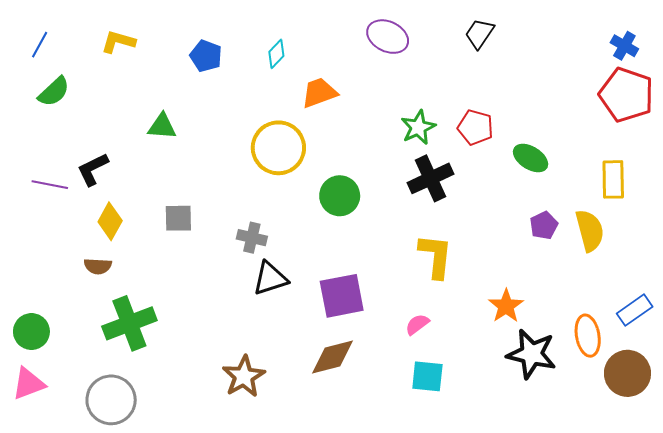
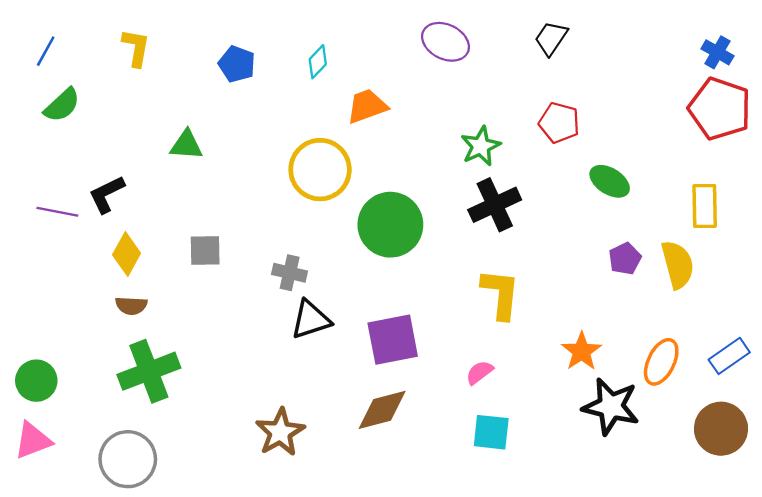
yellow L-shape: (118, 42) -> (136, 48), turned 84
red pentagon: (475, 127) -> (559, 123), moved
green circle: (340, 196) -> (390, 225), size x1.4
brown semicircle: (98, 266) -> (131, 306), moved
orange ellipse: (588, 336) -> (661, 362), moved, turned 36

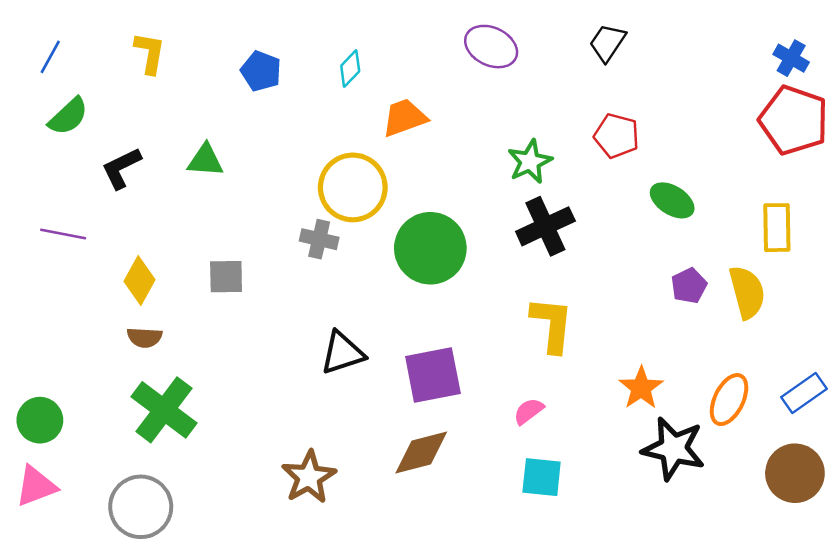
black L-shape: (107, 194) -> (121, 168), moved
gray cross: (290, 273) -> (319, 239), moved
green cross: (149, 371) -> (164, 410), turned -32

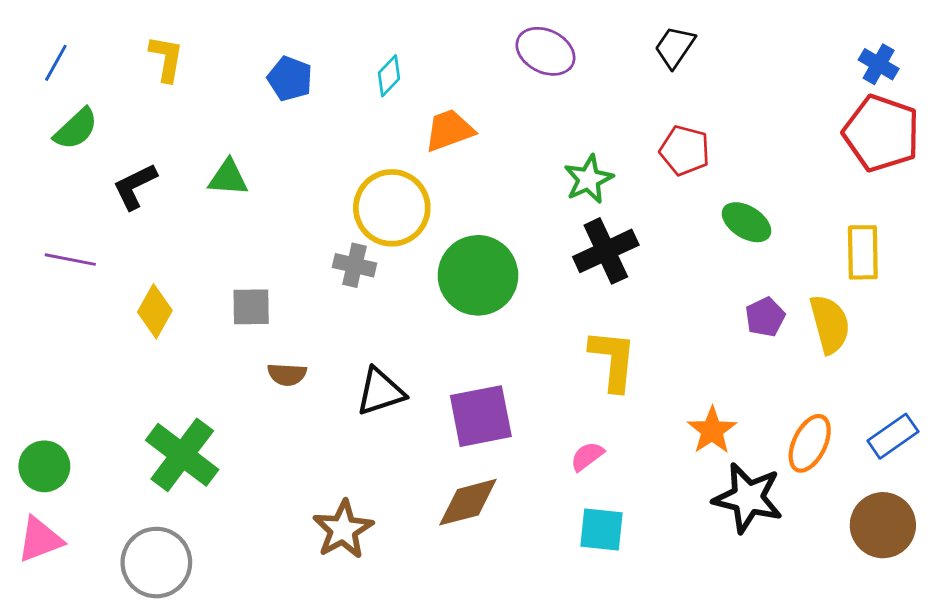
brown semicircle: (145, 337) -> (287, 374), moved

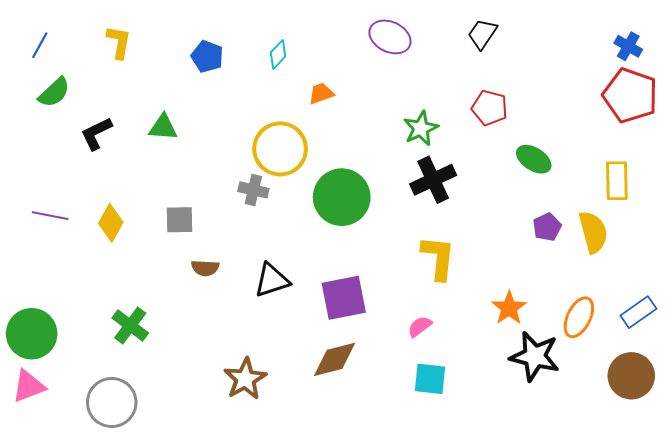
orange trapezoid: (449, 130) -> (321, 93), size x0.7
purple line: (70, 260) -> (50, 216), moved
green cross: (182, 455) -> (130, 325), size x0.7
green circle: (44, 466) -> (32, 334), size x1.4

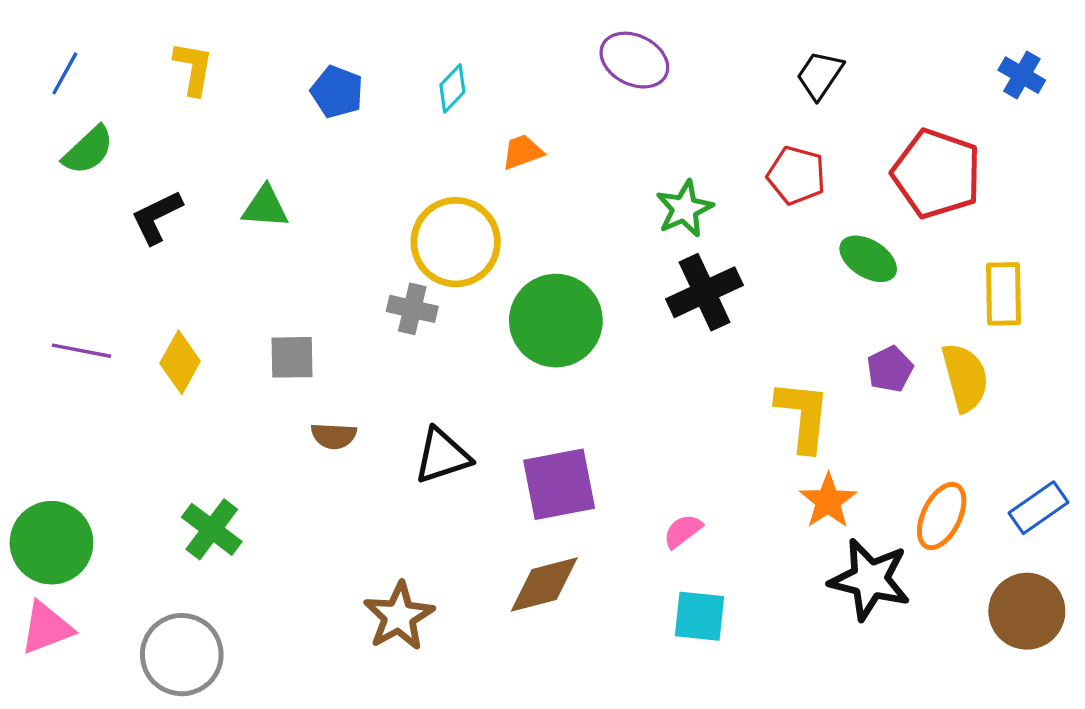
black trapezoid: (482, 34) -> (820, 75), moved
red pentagon: (630, 95) -> (937, 174), moved
yellow L-shape: (438, 258) -> (803, 416), moved

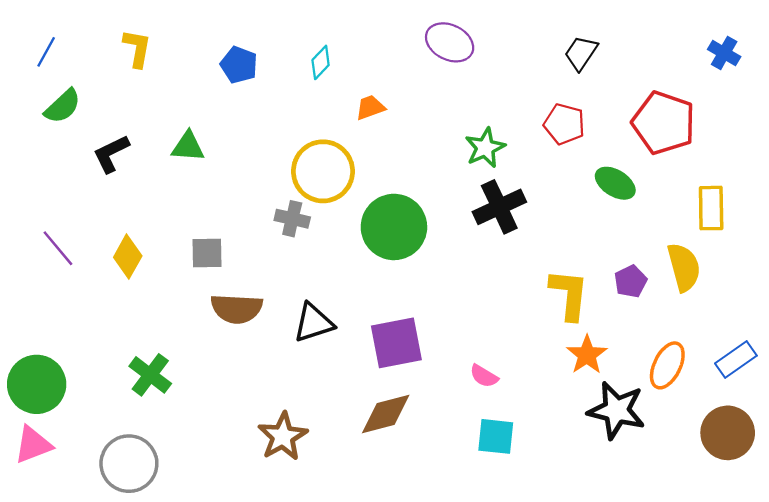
purple line: (82, 351) -> (58, 248), turned 39
purple pentagon: (890, 369) -> (631, 281), moved
brown semicircle: (334, 436) -> (237, 309), size x1.6
pink semicircle: (683, 531) -> (484, 376), turned -112

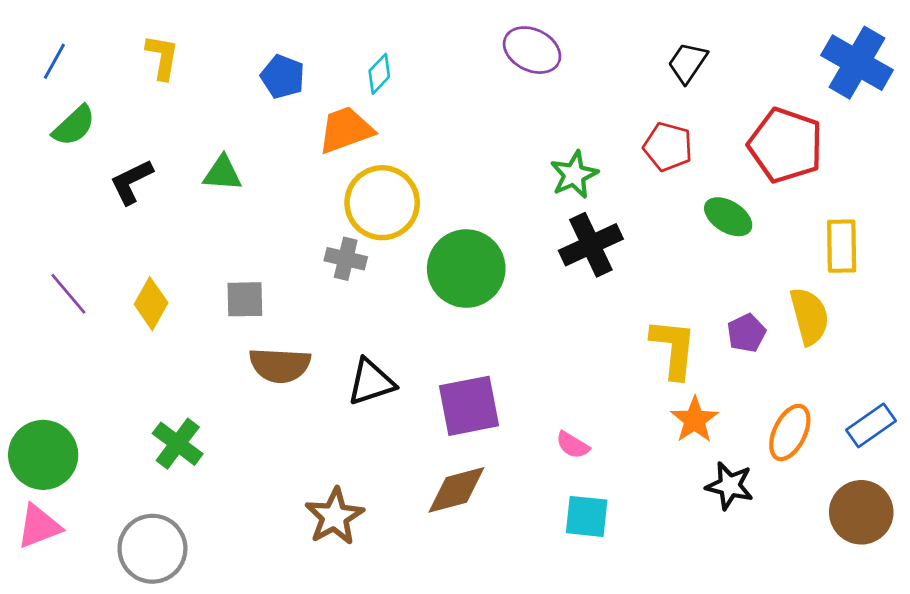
blue cross: (724, 53) -> (857, 63), size x1.8
orange trapezoid: (370, 107) -> (346, 130), moved, size x1.6
black star: (616, 410) -> (730, 486), size x0.7

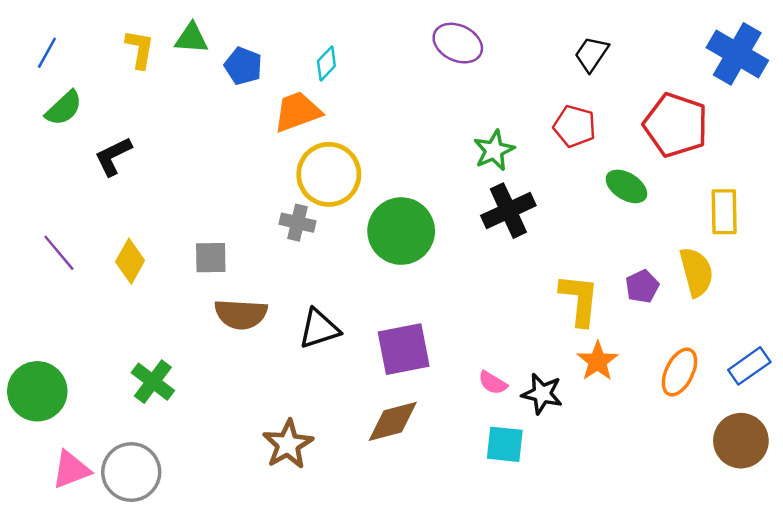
green triangle: (222, 173) -> (191, 38), moved
black star: (730, 486) -> (542, 394), moved
pink triangle: (39, 526) -> (71, 470), moved

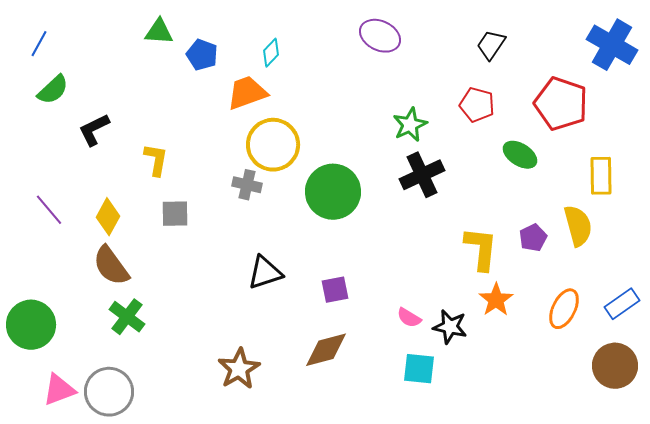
yellow L-shape: (140, 49) -> (156, 160), moved
brown semicircle: (241, 314) -> (111, 266), moved, turned 51
purple square: (404, 349) -> (335, 290), size x0.6

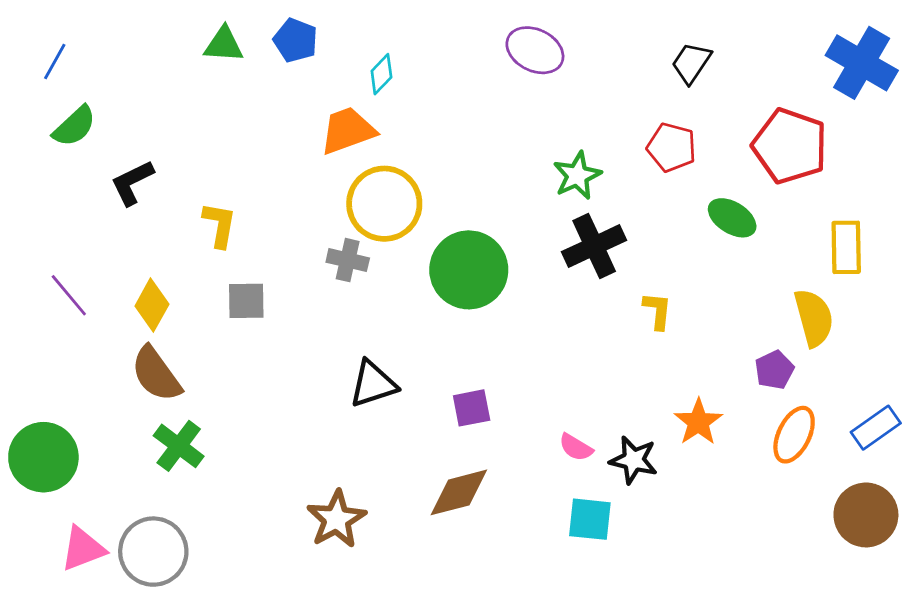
blue pentagon: (202, 55) -> (296, 40), moved
purple pentagon: (533, 238) -> (774, 370), moved
yellow L-shape: (481, 249) -> (657, 311), moved, size x0.6

